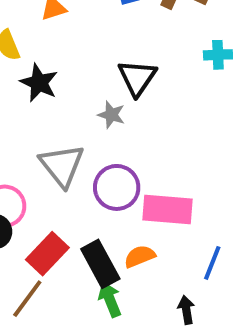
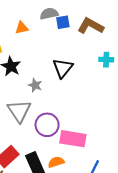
gray star: (111, 115) -> (35, 85), moved

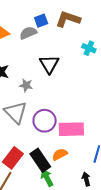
gray semicircle: (49, 14) -> (28, 33), moved
cyan cross: (106, 60) -> (89, 48), turned 32

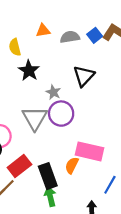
blue square: (41, 21) -> (95, 35), moved, turned -32
purple circle: (45, 121) -> (61, 114), moved
orange semicircle: (60, 154) -> (72, 165), moved, turned -49

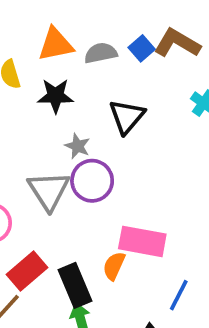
orange triangle: (43, 30) -> (56, 44), size x1.5
black star: (29, 71) -> (56, 96), moved, turned -30

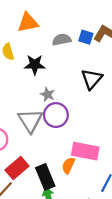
orange triangle: (56, 44) -> (28, 23), moved
blue square: (142, 48) -> (86, 37), turned -32
black triangle: (127, 117) -> (92, 79), moved

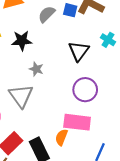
gray semicircle: (62, 40) -> (47, 14), turned -30
purple circle: (56, 115) -> (85, 90), moved

